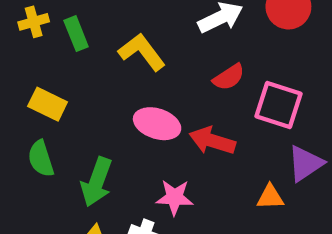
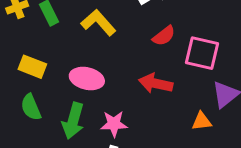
pink ellipse: (157, 124) -> (87, 78), moved
pink star: (175, 197) -> (114, 124), moved

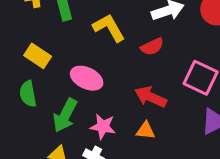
red semicircle: (164, 36) -> (152, 47), moved
orange triangle: (202, 121) -> (146, 131), moved

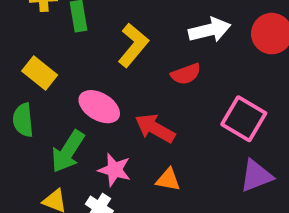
yellow L-shape: (109, 28) -> (133, 45), turned 64
red arrow: (151, 97) -> (155, 128), moved

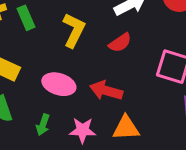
green arrow: (68, 151) -> (43, 125), size x0.6
orange triangle: (168, 180) -> (126, 128), size x1.4

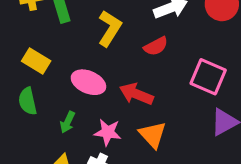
orange triangle: (126, 128) -> (153, 135), turned 44

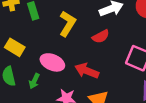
green arrow: (68, 122) -> (34, 81), moved

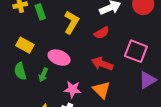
red arrow: (87, 71) -> (102, 64), moved

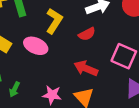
pink ellipse: (59, 58) -> (36, 46), moved
green arrow: (43, 75) -> (15, 89), moved

